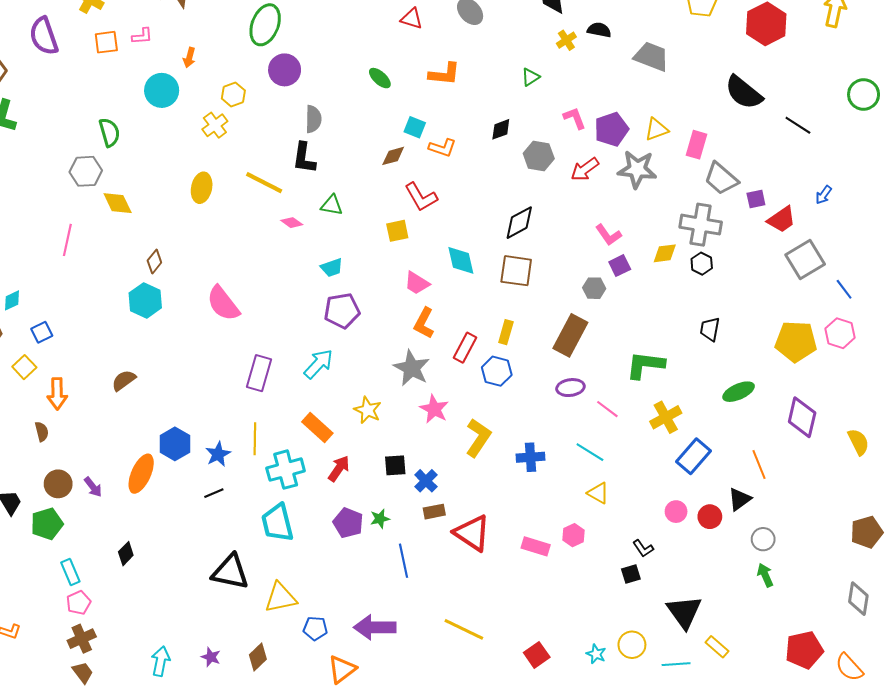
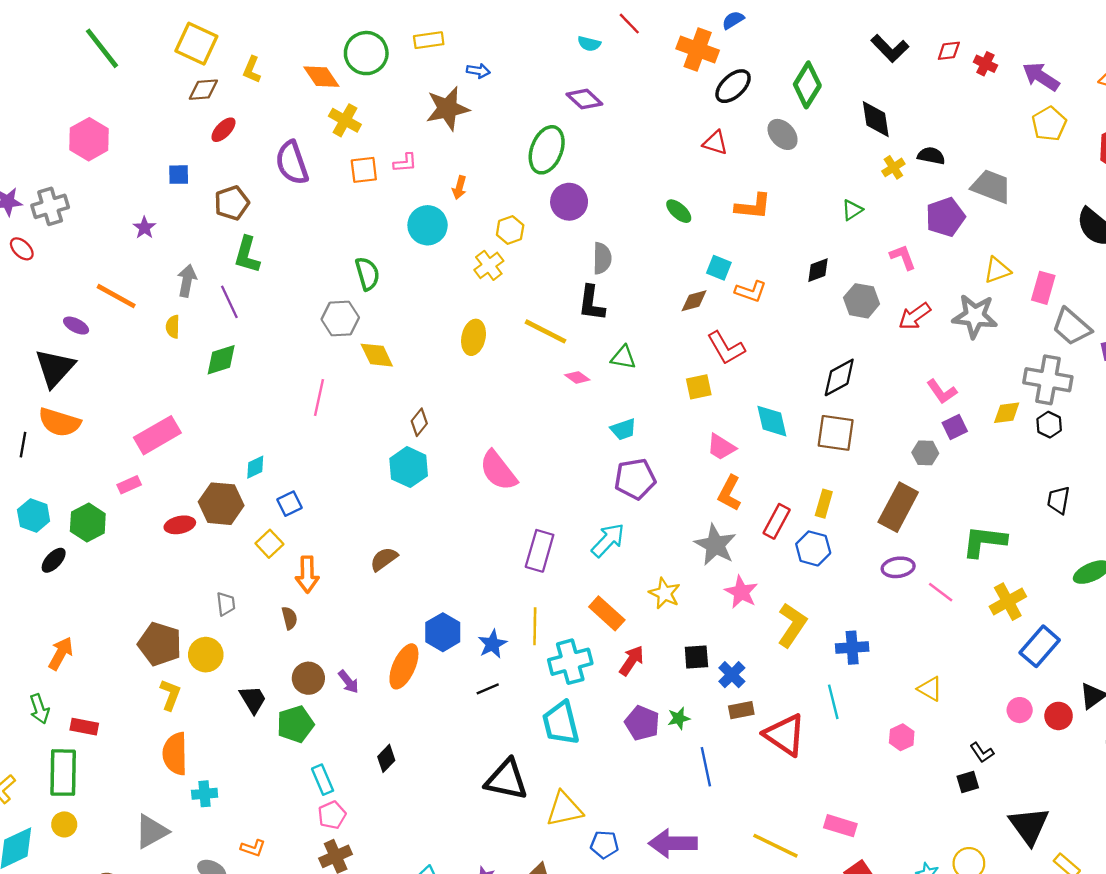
purple pentagon: (611, 129) -> (945, 217), moved
cyan line: (590, 452) -> (833, 702), moved, turned 44
pink rectangle: (536, 546) -> (840, 826), moved

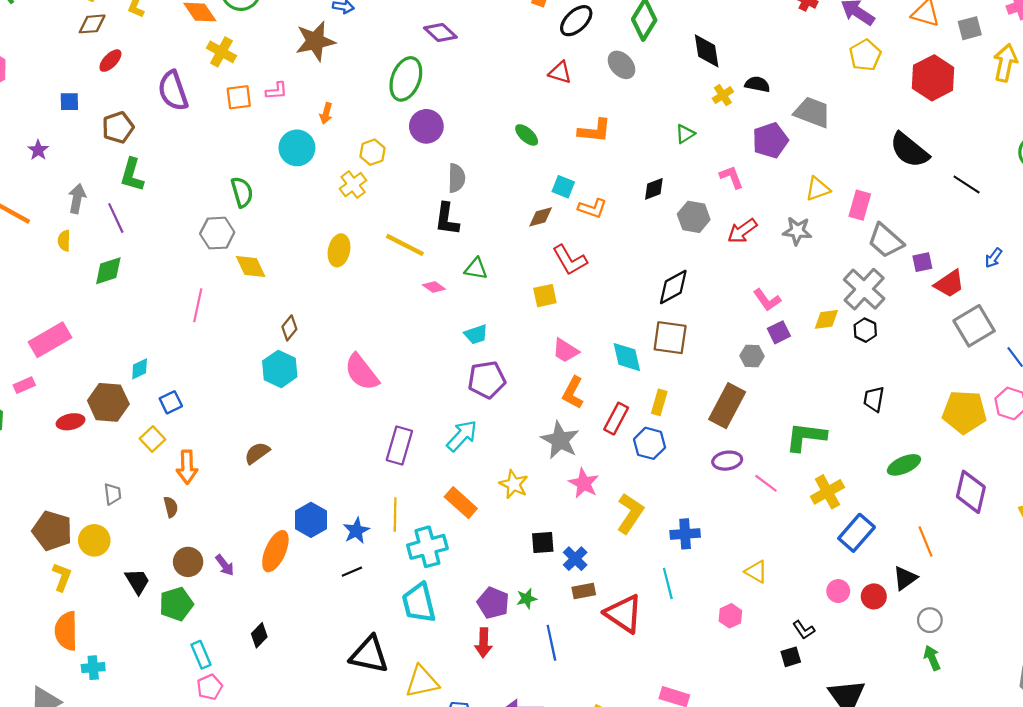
gray star: (975, 316) -> (797, 231), size x0.7
gray cross: (1048, 380) -> (864, 289), turned 33
cyan diamond: (772, 421) -> (627, 357), moved
red arrow: (632, 661) -> (483, 643), moved, turned 148

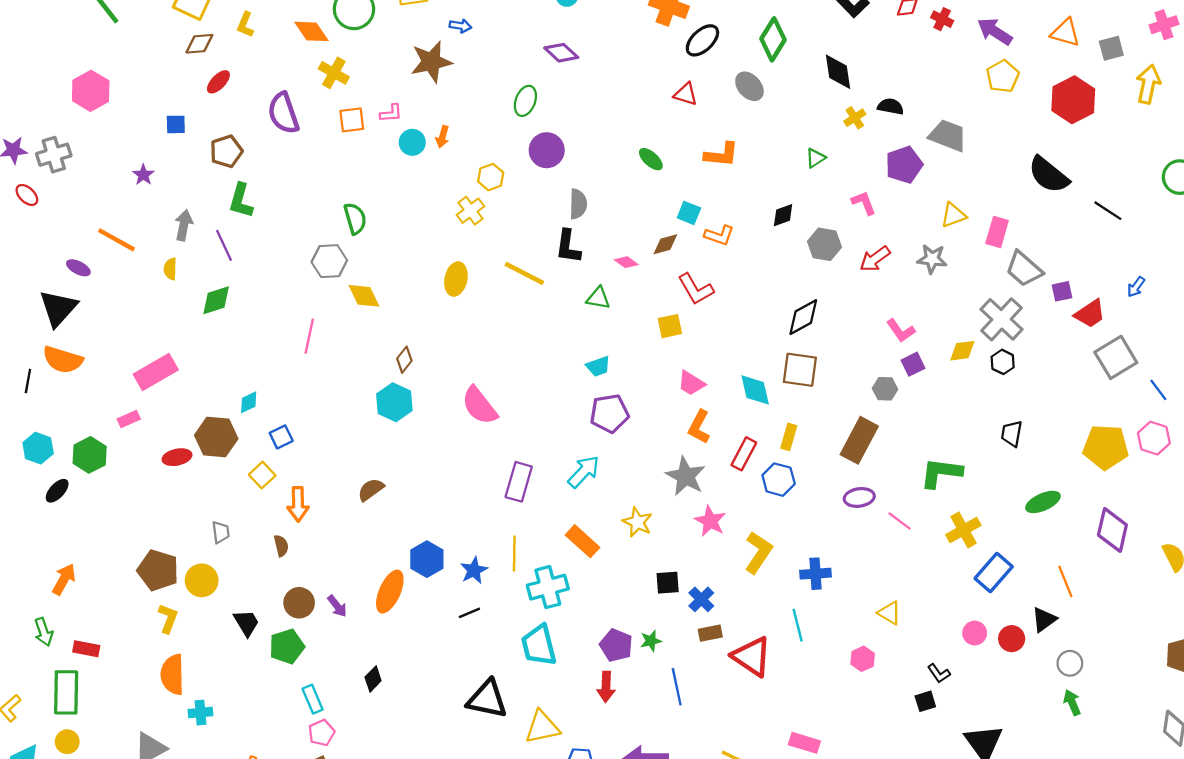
green ellipse: (406, 79) -> (525, 101), size x0.7
cyan circle: (297, 148) -> (412, 142), moved, size x0.7
pink diamond: (434, 287) -> (626, 262), moved

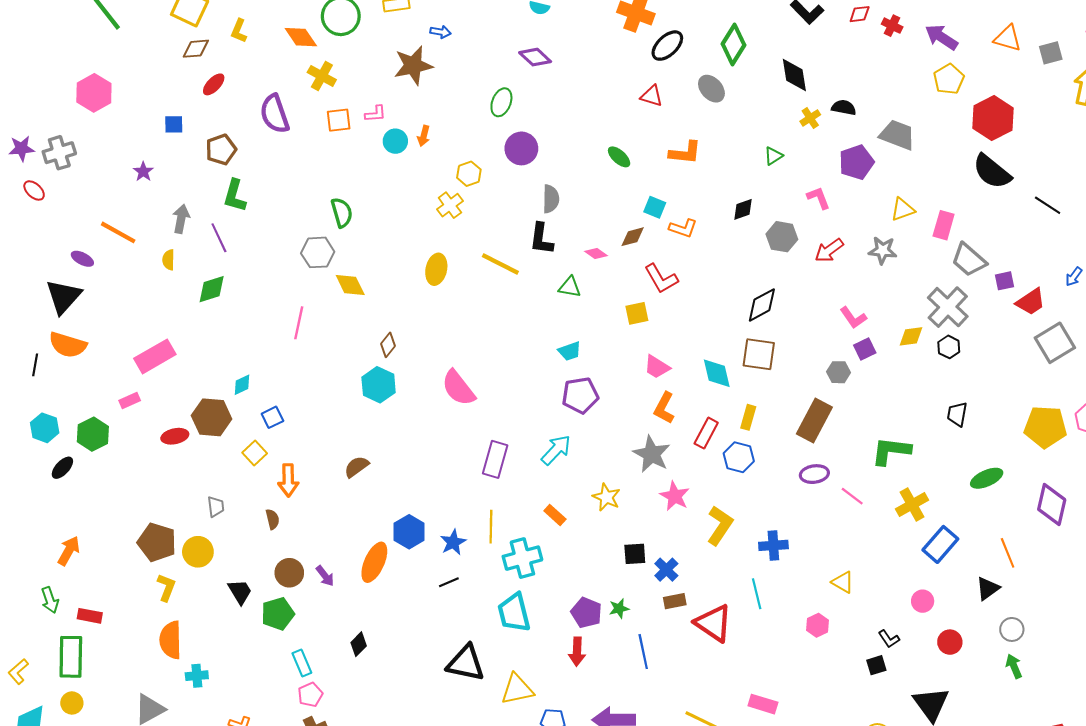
red hexagon: (1073, 100) -> (993, 118), moved
orange rectangle: (583, 541) -> (555, 515), size x0.7
red circle: (1012, 639) -> (950, 642), moved

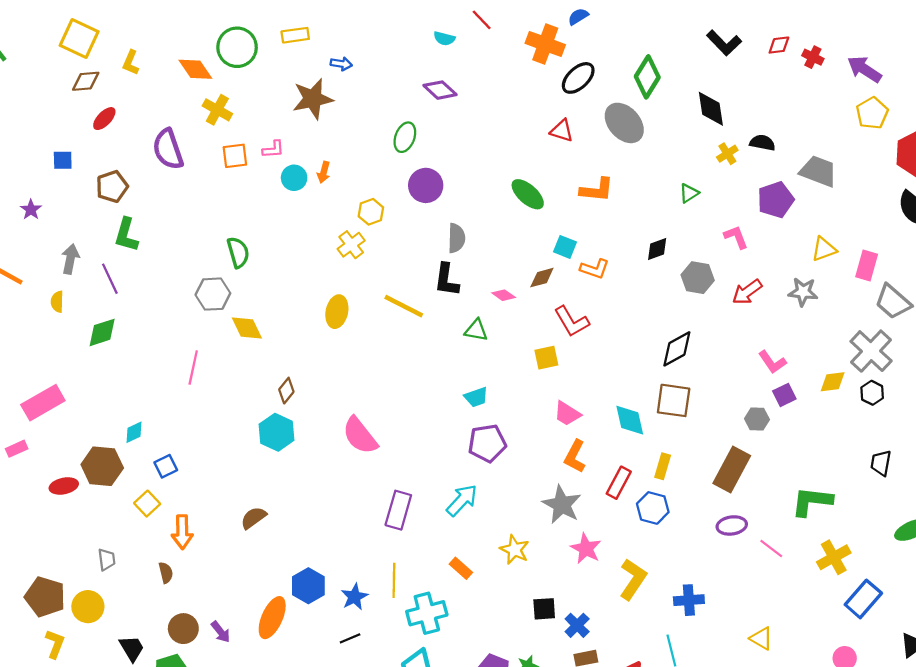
gray ellipse: (711, 89) -> (624, 123), size x1.4
green ellipse: (619, 157) -> (528, 194), size x1.4

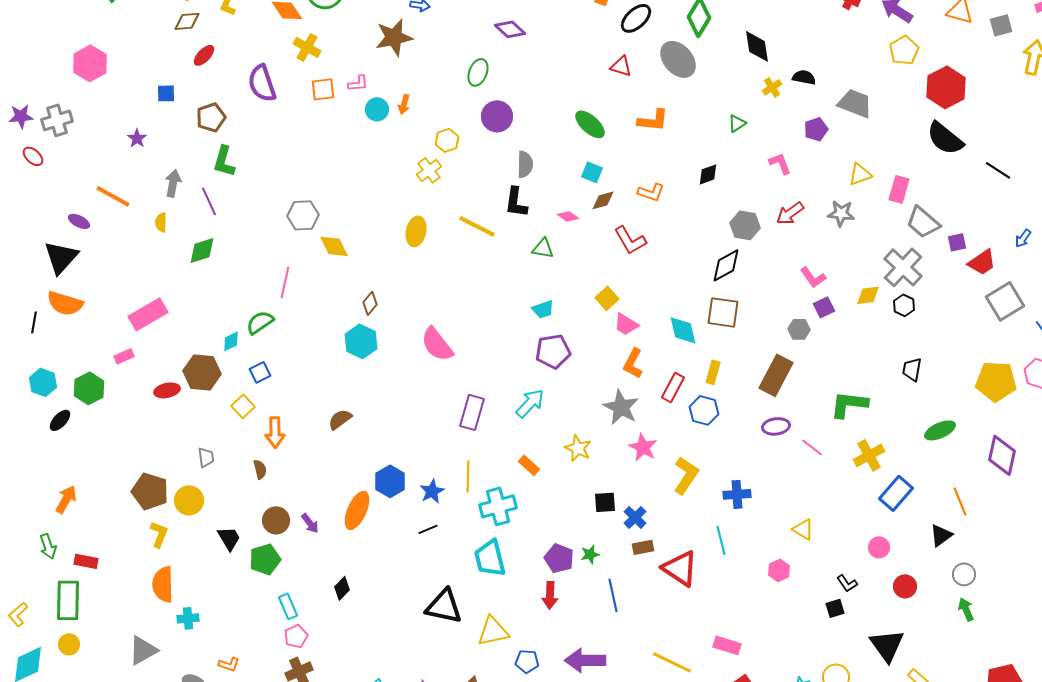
purple pentagon: (776, 200) -> (816, 129), size x0.7
cyan square: (565, 247) -> (592, 172), moved
green semicircle: (238, 252) -> (260, 322), moved, turned -108
gray hexagon: (698, 278) -> (745, 225), moved
yellow square: (546, 358) -> (607, 298), moved, turned -30

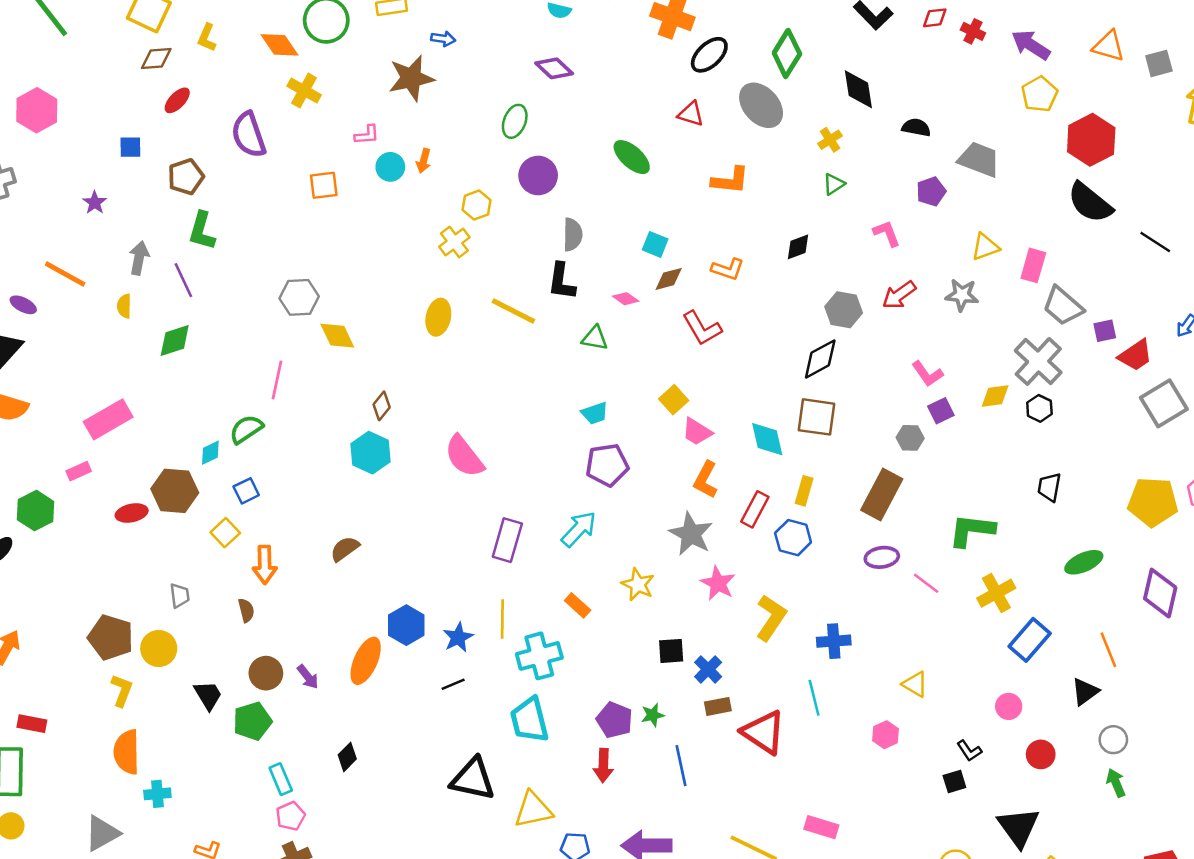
yellow cross: (772, 87) -> (830, 140), moved
orange square: (323, 89) -> (324, 185), moved
green ellipse: (590, 124) -> (632, 157), moved

